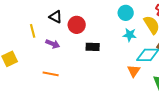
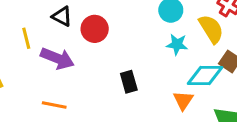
purple arrow: (53, 44) -> (57, 58), size x1.5
black rectangle: (93, 47) -> (129, 82), moved, turned 72

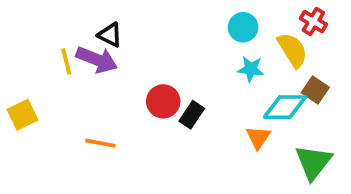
red circle: (95, 29) -> (163, 101), moved
purple arrow: (57, 58) -> (97, 60), moved
black rectangle: (129, 82) -> (192, 115), turned 50

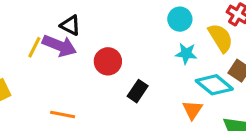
yellow line: (66, 61) -> (34, 47), turned 40
red circle: (163, 101) -> (108, 61), moved
cyan diamond: (285, 107) -> (214, 85), turned 39

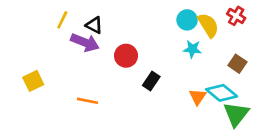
yellow semicircle: (221, 38) -> (208, 25), moved
yellow line: (34, 47) -> (62, 20), moved
cyan diamond: (214, 85) -> (222, 93), moved

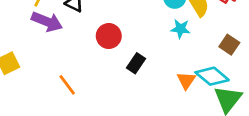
purple arrow: (85, 42) -> (47, 22), moved
orange line: (88, 101) -> (67, 85), turned 42

